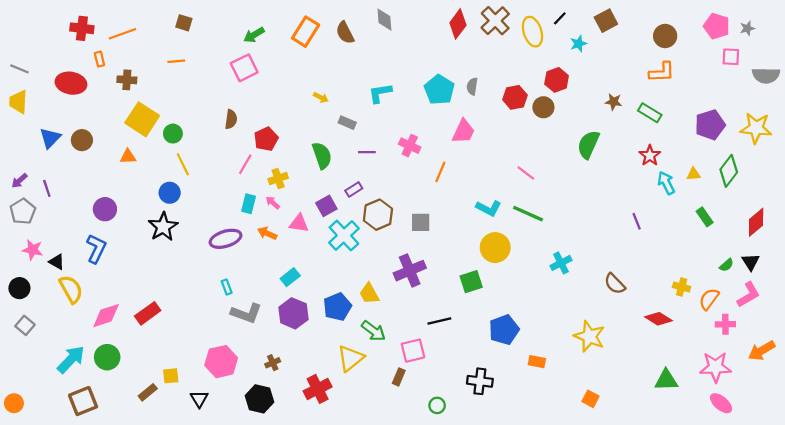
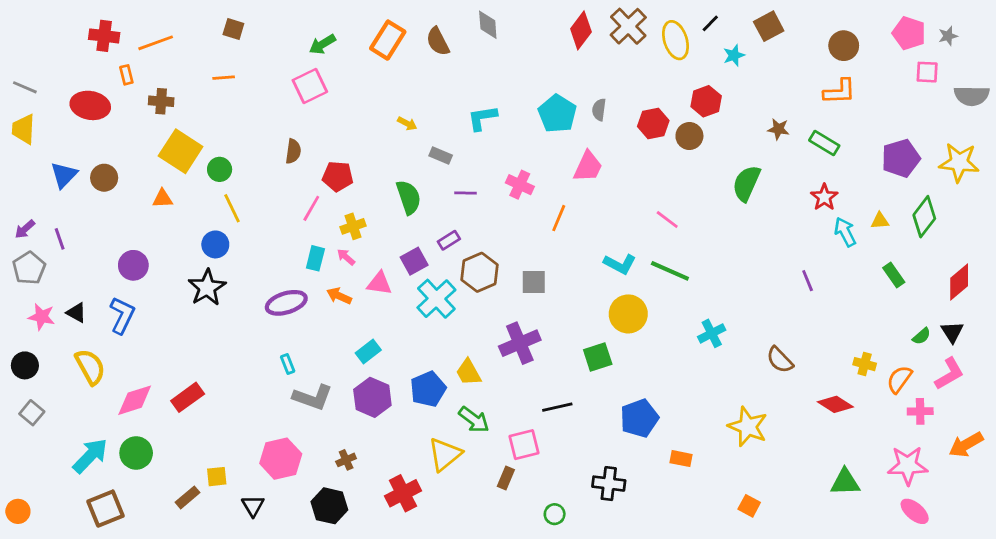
red pentagon: (266, 139) -> (338, 176), turned 30
black triangle: (57, 262) -> (76, 313), moved

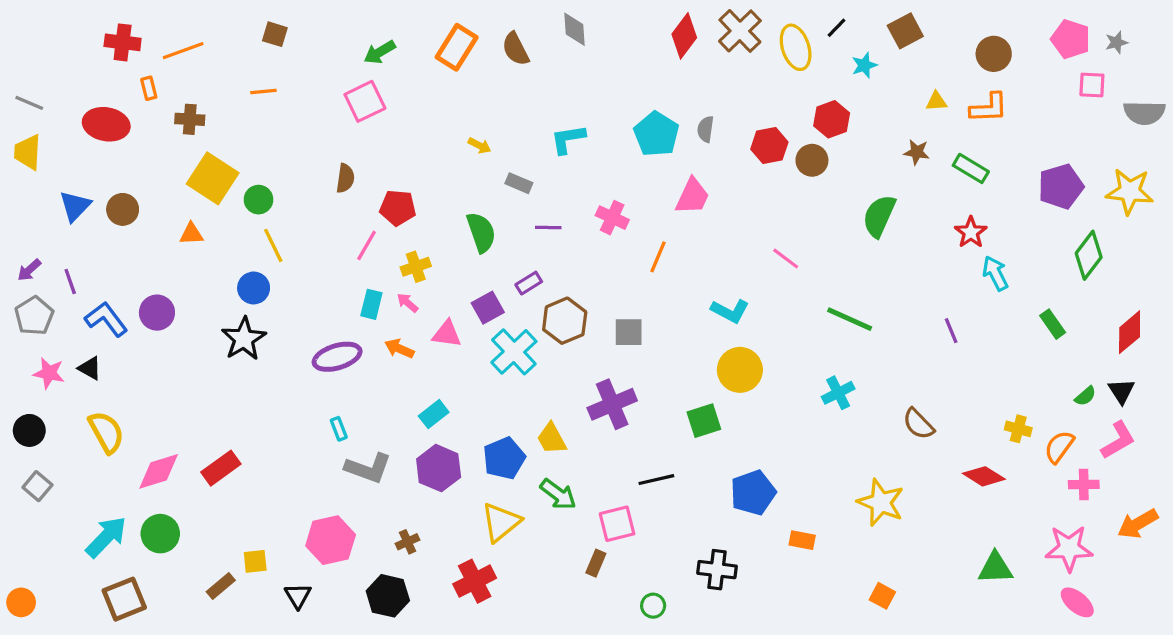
yellow triangle: (880, 221) -> (936, 101), moved
green line: (670, 271) -> (850, 319), moved
blue L-shape: (122, 315) -> (106, 319), moved, turned -63
yellow triangle: (445, 454) -> (501, 522), moved

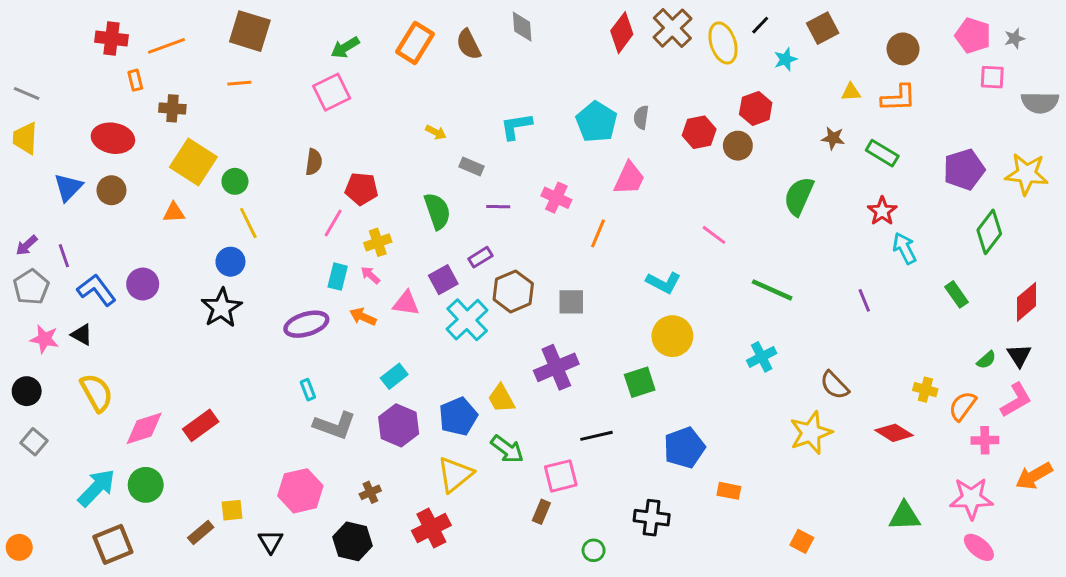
brown square: (275, 34) -> (250, 31), size x1.8
red ellipse: (106, 124) -> (113, 138), moved
yellow star: (881, 502) -> (811, 433), moved, turned 30

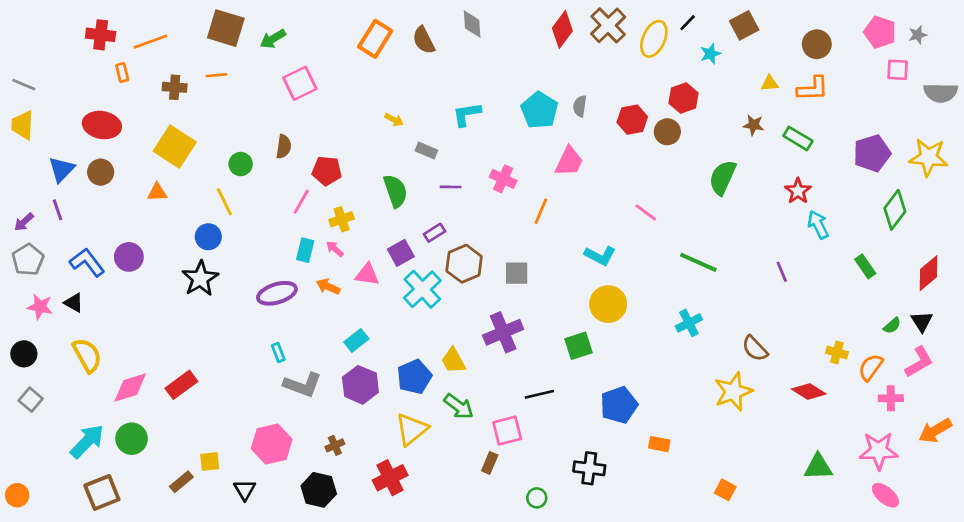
yellow ellipse: (723, 43) -> (654, 39), turned 42
green arrow: (345, 47) -> (273, 39), moved
brown cross: (172, 108) -> (175, 87), moved
green circle: (235, 181) -> (241, 164), moved
purple line: (64, 256) -> (58, 210), moved

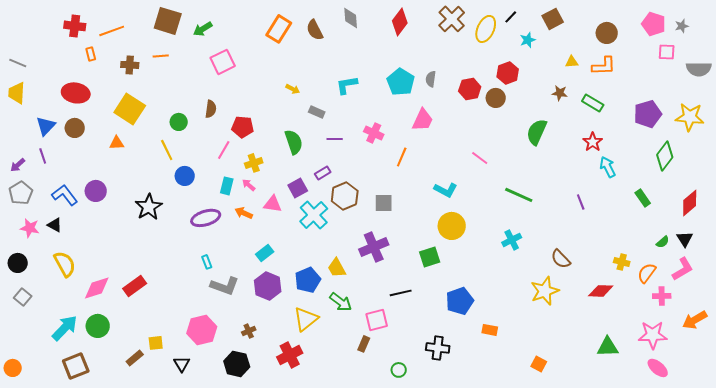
red diamond: (562, 29) -> (400, 22), moved
blue circle: (208, 237) -> (185, 176), moved
red diamond: (809, 392) -> (601, 291), turned -30

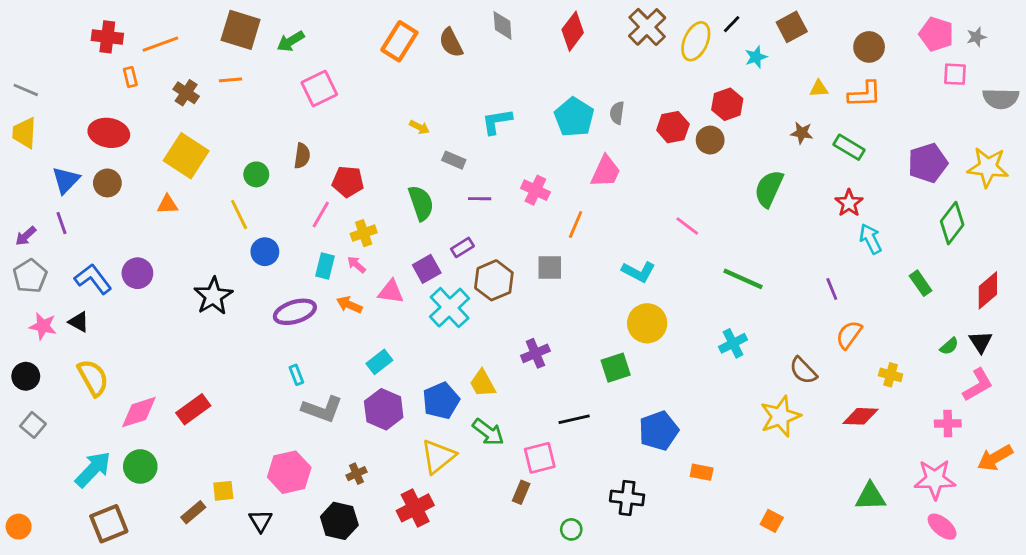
brown cross: (130, 65) -> (186, 93), turned 30
gray square: (384, 203) -> (550, 267), moved
purple cross: (374, 247) -> (535, 353), size x0.7
orange semicircle: (647, 273) -> (849, 335), moved

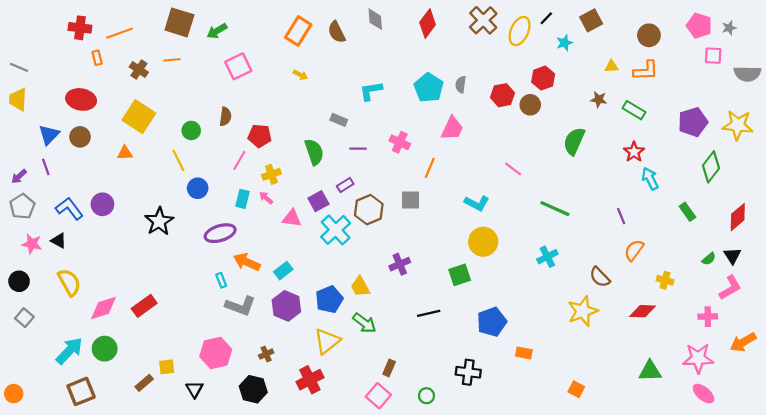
yellow arrow: (419, 127) -> (300, 75), moved
orange arrow: (349, 305) -> (247, 262), moved, size x1.4
pink square: (540, 458) -> (378, 396), moved, turned -35

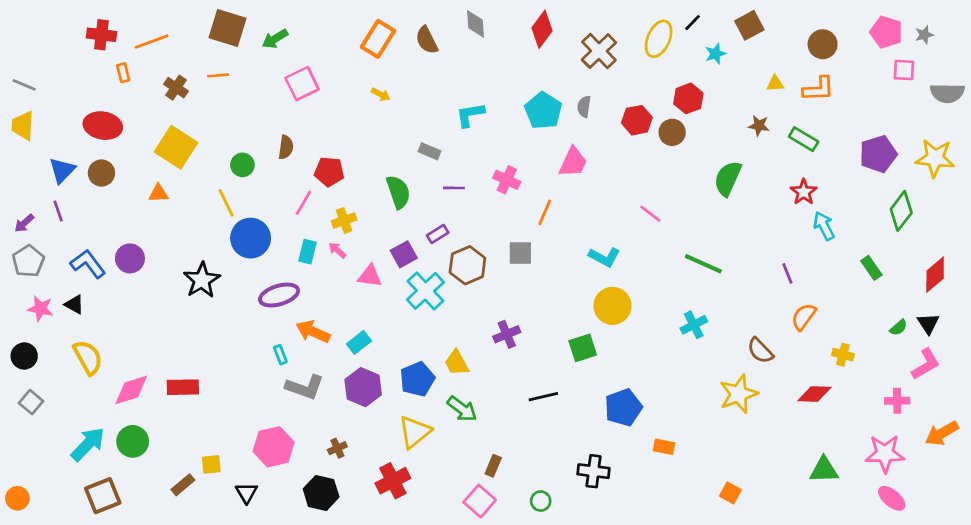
brown cross: (483, 20) -> (599, 51), moved
blue circle: (198, 188) -> (251, 238), size x1.5
red rectangle: (144, 306) -> (183, 387), turned 35

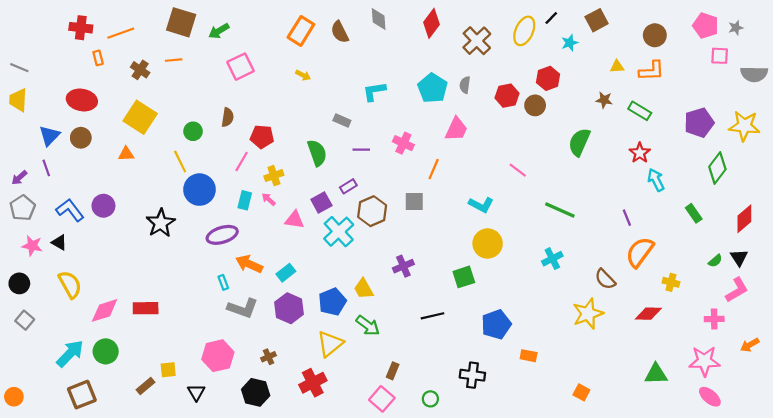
orange semicircle: (804, 317) -> (640, 252), size x1.4
orange arrow: (942, 433) -> (750, 345), size x0.7

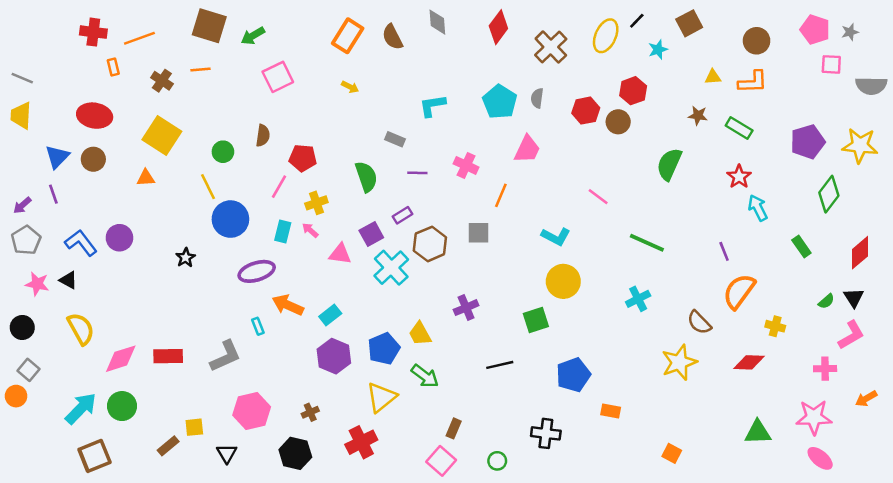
black star: (161, 223) -> (186, 258), size x0.6
gray L-shape: (243, 308) -> (225, 356), moved, turned -44
orange circle: (14, 397) -> (16, 396), moved

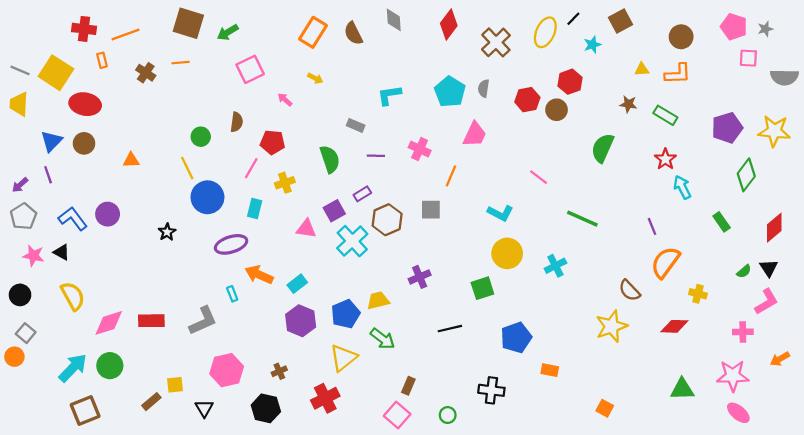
yellow square: (162, 136) -> (56, 73), moved
pink arrow: (310, 230) -> (285, 100), moved
cyan cross: (638, 299) -> (555, 266), moved
yellow trapezoid: (420, 334) -> (378, 301), turned 105

